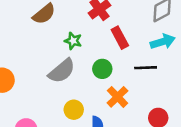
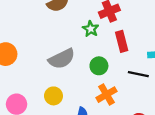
green star: (73, 41) -> (91, 29), moved
yellow circle: (74, 110) -> (53, 96), moved

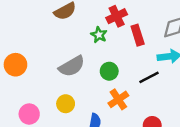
red rectangle: (122, 41) -> (138, 35), moved
black line: (138, 74) -> (149, 77), turned -36

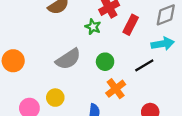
red rectangle: (138, 35) -> (131, 25), turned 48
yellow circle: (66, 104) -> (55, 98), moved

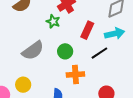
red rectangle: (131, 25) -> (87, 30), moved
orange cross: (116, 89) -> (75, 75), turned 36

